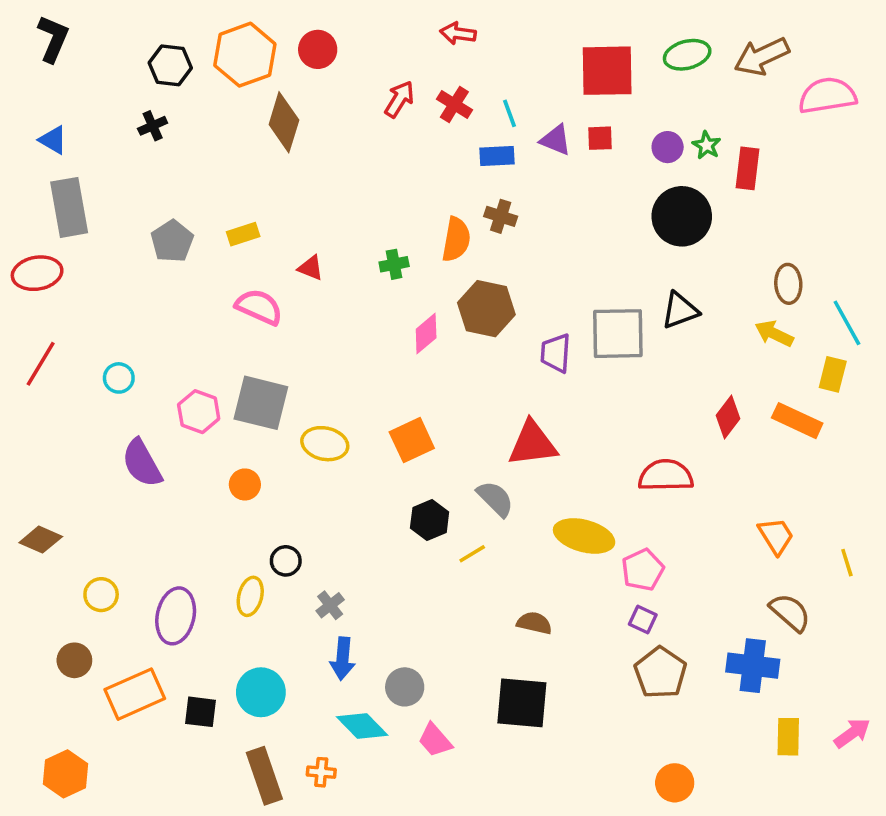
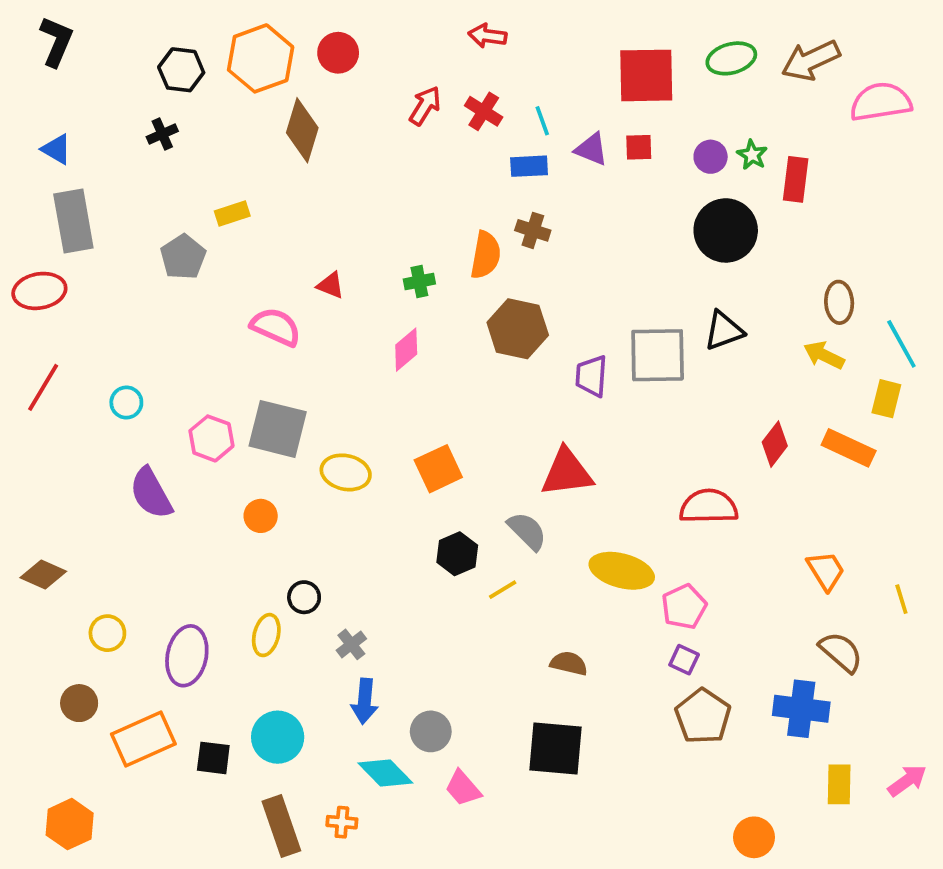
yellow rectangle: (243, 234) -> (232, 213), moved
pink diamond: (426, 334) -> (406, 350), moved
orange circle: (675, 783) -> (754, 837), moved

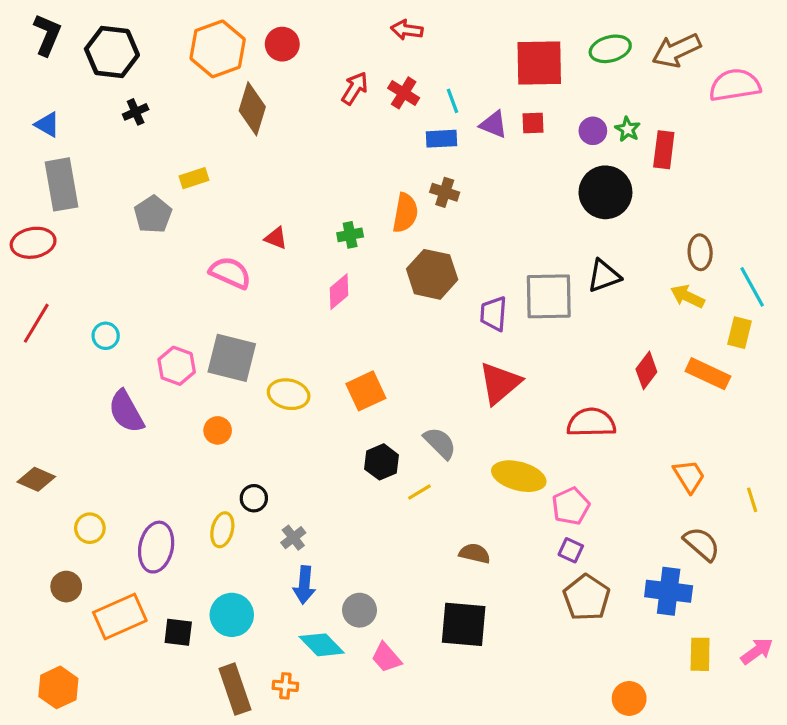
black hexagon: (181, 70) -> (112, 52), moved, size x1.4
red triangle: (567, 472) -> (500, 383), moved, turned -33

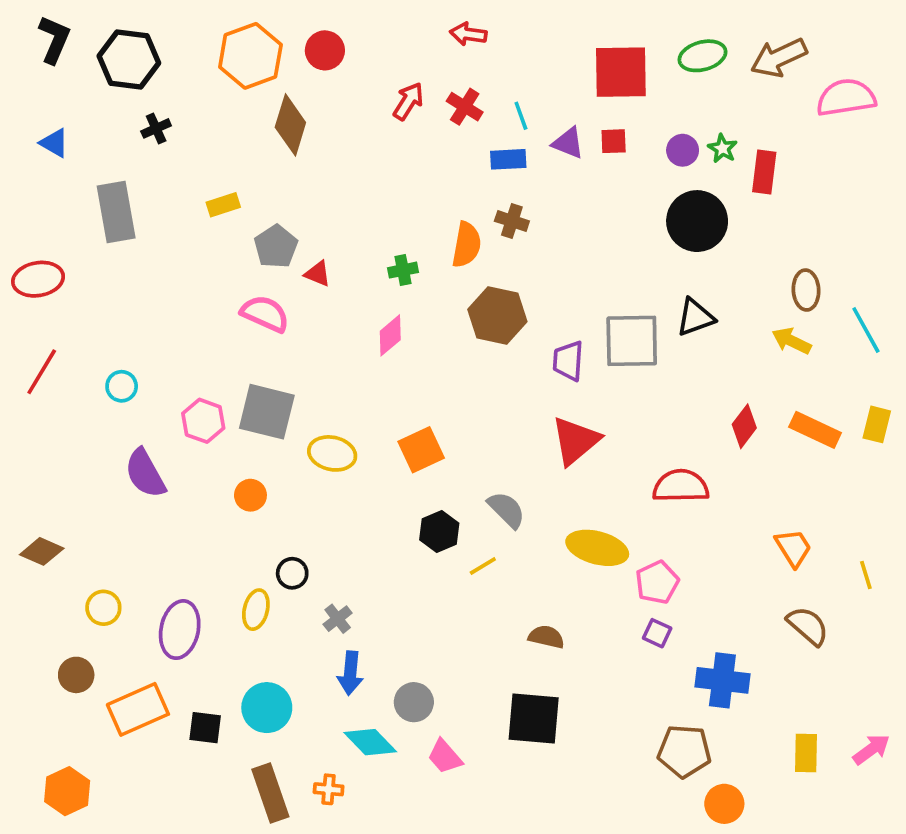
gray rectangle: (61, 184) -> (116, 212), moved
gray pentagon: (153, 214) -> (276, 246), moved
yellow rectangle: (740, 333) -> (877, 424), moved
blue cross: (669, 591) -> (722, 680), moved
brown pentagon: (587, 598) -> (684, 751), moved, turned -30

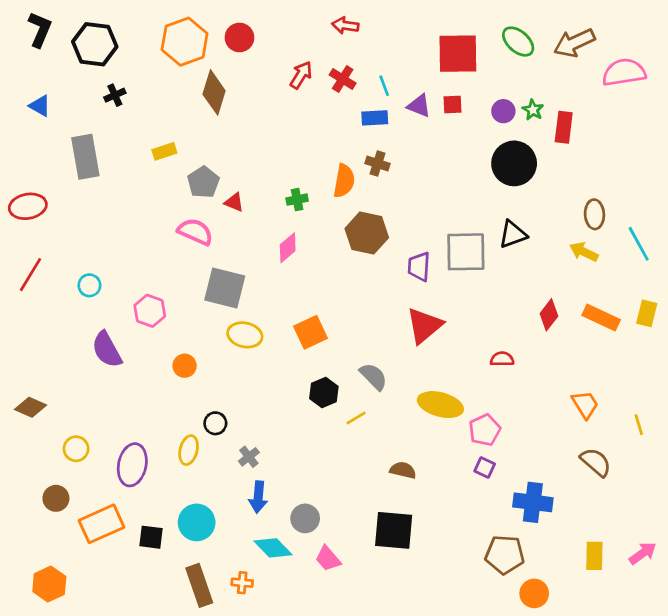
green ellipse: (703, 56) -> (518, 42), turned 56
gray square: (267, 412) -> (225, 288), moved
red semicircle: (681, 486) -> (502, 359), size x0.6

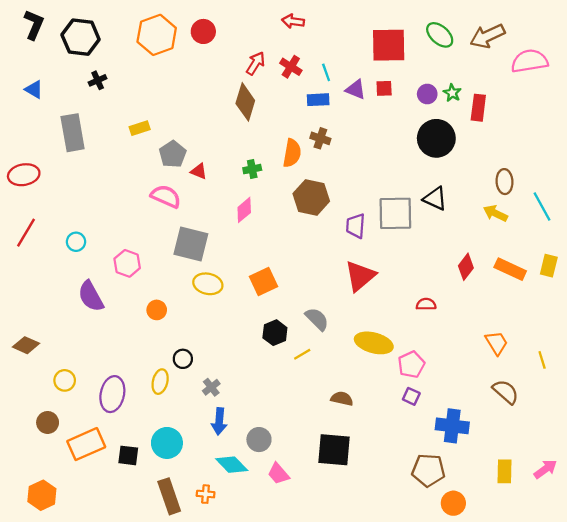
brown diamond: (214, 92) -> (245, 102), moved
black triangle: (513, 234) -> (435, 199), turned 45

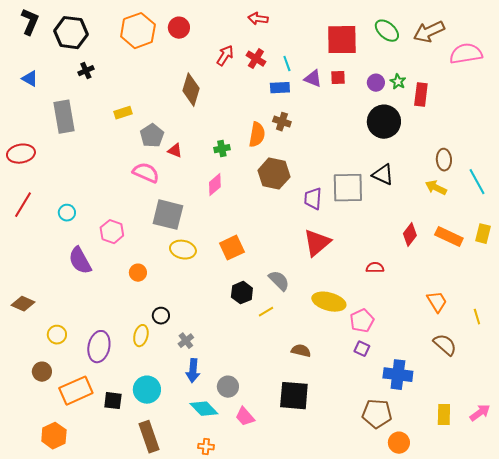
brown diamond: (245, 102) -> (191, 90), moved
orange cross: (206, 494) -> (206, 447), moved
orange hexagon: (42, 495) -> (54, 436), moved

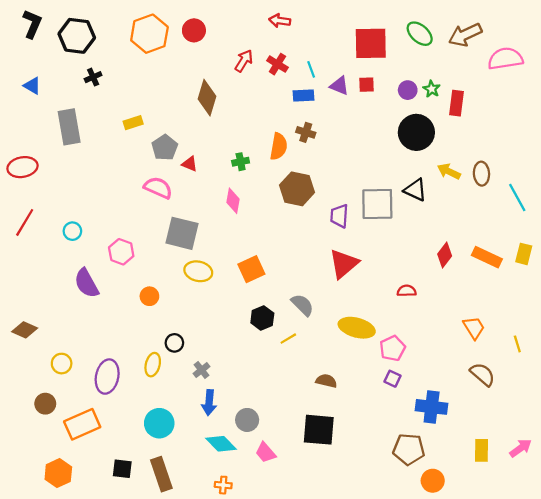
pink diamond: (215, 185) -> (233, 201), turned -40
yellow arrow: (436, 188) -> (449, 171), moved
black square: (113, 401) -> (122, 469), moved

